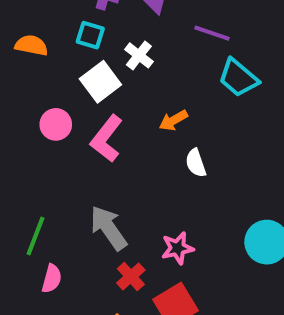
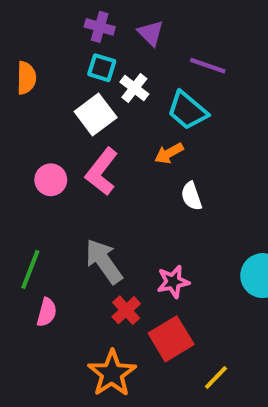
cyan square: (90, 35) -> (102, 68), moved
orange semicircle: (31, 45) -> (26, 78), turned 80
cyan trapezoid: (238, 78) -> (187, 110), moved
pink circle: (56, 124) -> (51, 180), moved

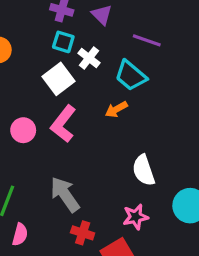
white semicircle: (191, 196) -> (144, 170), moved, size x1.4
pink star: (173, 282) -> (136, 217), moved
red cross: (126, 310) -> (83, 233), turned -30

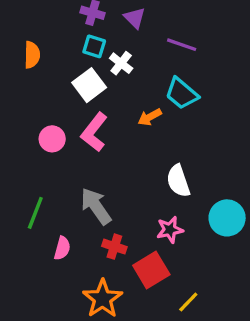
cyan trapezoid: (131, 76) -> (182, 93), moved
pink semicircle: (20, 235) -> (62, 248), moved

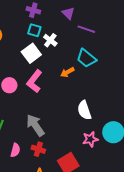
purple triangle: (135, 18) -> (68, 13), moved
pink star: (170, 230) -> (90, 139), moved
red cross: (114, 247) -> (38, 149), moved

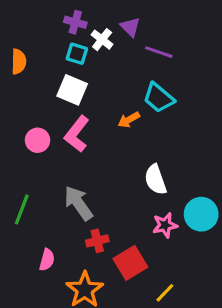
white cross: (50, 40) -> (102, 40), moved
white square: (31, 53) -> (72, 90), turned -30
red cross: (38, 149) -> (97, 241), moved, turned -32
pink semicircle: (15, 150) -> (47, 260), moved

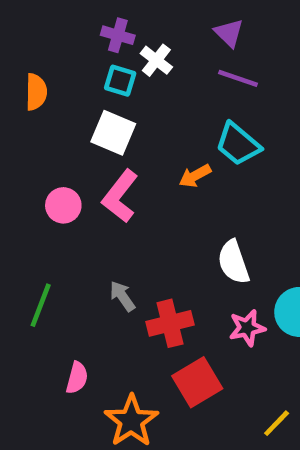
purple triangle: (130, 27) -> (229, 33), moved
gray arrow: (78, 203) -> (122, 296), size x0.6
red cross: (97, 241) -> (170, 323), moved, size x1.4
yellow line: (165, 293) -> (277, 423), moved

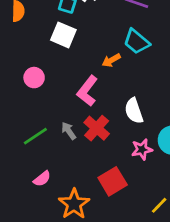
pink L-shape: (120, 196) -> (87, 91), moved
green line: (41, 305) -> (35, 136), moved, turned 35
red cross: (170, 323) -> (97, 128), moved, turned -35
pink semicircle: (77, 378) -> (42, 179), turned 36

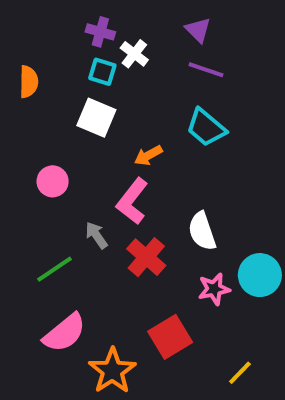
orange arrow: (111, 60) -> (148, 155), moved
gray arrow: (69, 131) -> (96, 235), moved
pink semicircle: (42, 179) -> (65, 333), size x1.6

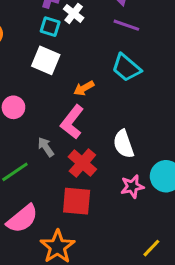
red square: (170, 337) -> (77, 201), moved, turned 36

